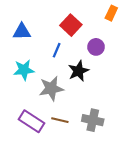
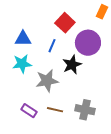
blue triangle: (22, 32) -> (23, 39), moved
purple circle: (96, 47) -> (88, 43), size x1.6
purple rectangle: (32, 121) -> (29, 111), size x0.7

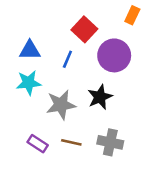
black star: (72, 65) -> (100, 97), moved

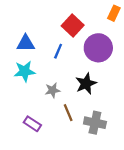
gray star: (61, 105) -> (52, 90), size x0.6
brown line: (71, 142) -> (68, 113), moved, turned 54

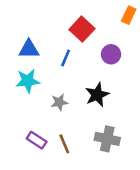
purple circle: (98, 48) -> (111, 54), size x0.6
brown line: (68, 113) -> (64, 144), moved

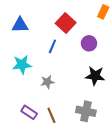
blue triangle: (29, 49) -> (20, 25), moved
black star: (97, 95) -> (95, 76), moved, turned 30

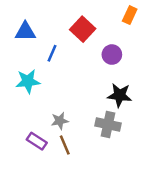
blue line: (52, 46) -> (52, 53), moved
gray star: (47, 82) -> (60, 121), moved
gray cross: (86, 111) -> (108, 125), moved

